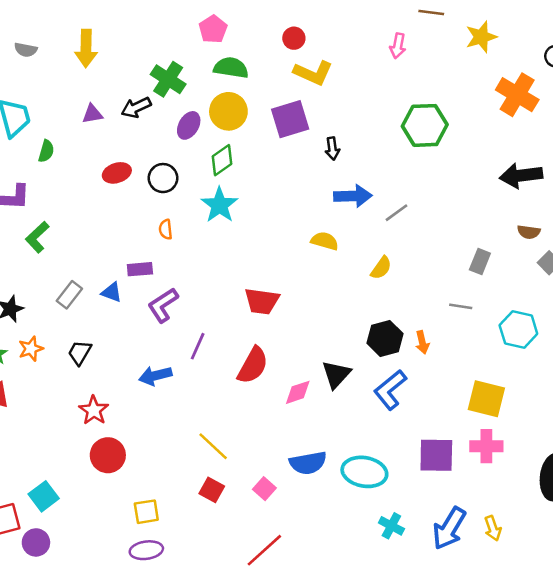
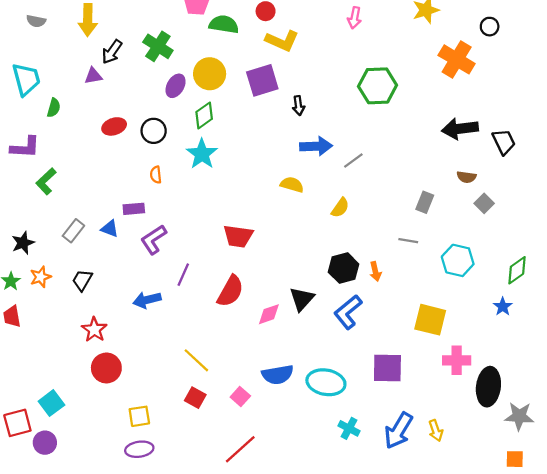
green semicircle: (231, 68) -> (224, 24), moved
black arrow: (136, 107) -> (112, 52), moved, turned -30
pink cross: (486, 446) -> (457, 360), moved

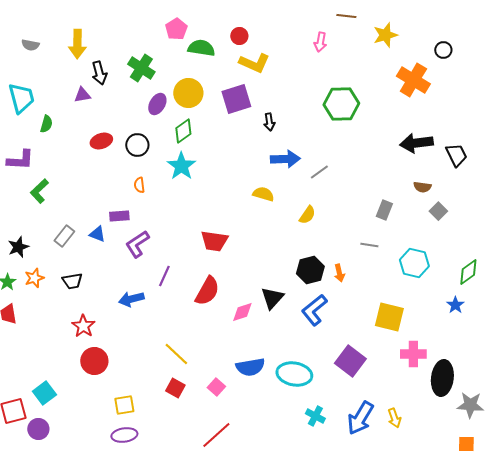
black arrow: (112, 52) -> (99, 73), turned -50
black trapezoid: (82, 280) -> (72, 281), turned -130
purple square: (387, 368) -> (350, 361), turned 36

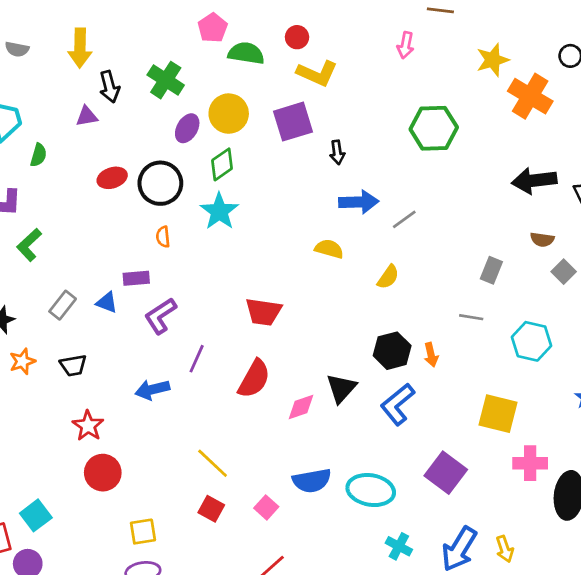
yellow star: (385, 35) -> (493, 60), moved
black circle: (137, 145) -> (160, 183), size x1.4

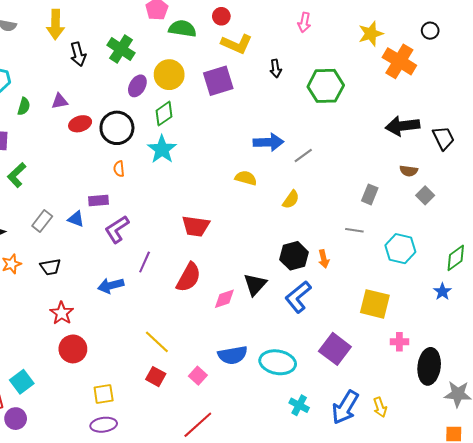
purple triangle: (87, 116) -> (60, 101), moved
black arrow: (337, 152) -> (276, 68), moved
pink cross: (530, 463) -> (399, 342), size x0.7

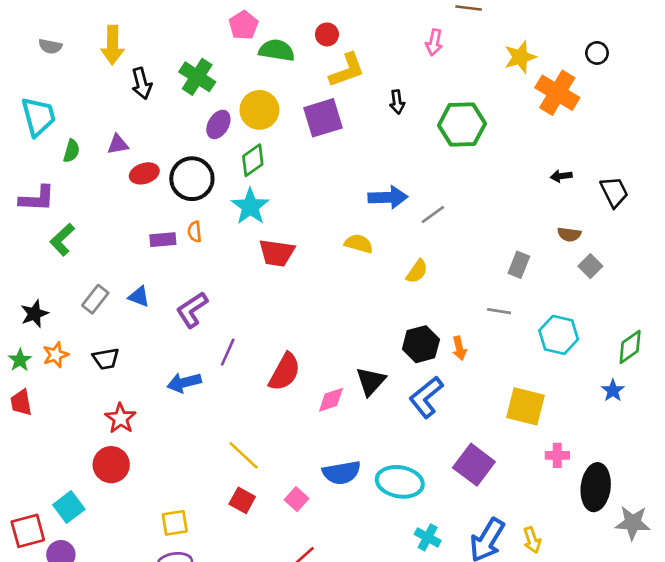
yellow L-shape: (237, 44) -> (347, 70), turned -44
black arrow: (403, 126) -> (561, 176), size x0.5
purple rectangle: (98, 201) -> (163, 240), moved
red trapezoid: (196, 226) -> (277, 253), moved
red circle: (73, 349) -> (111, 465), moved

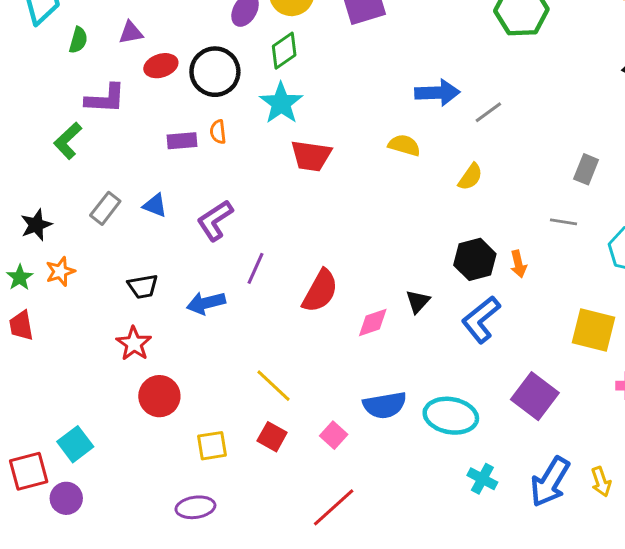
purple L-shape: (37, 199) -> (105, 99), moved
black trapezoid: (106, 359) -> (143, 286), moved
black triangle: (371, 381) -> (418, 301), size x0.7
red circle: (111, 465) -> (159, 396), moved
yellow square: (175, 523) -> (212, 446), moved

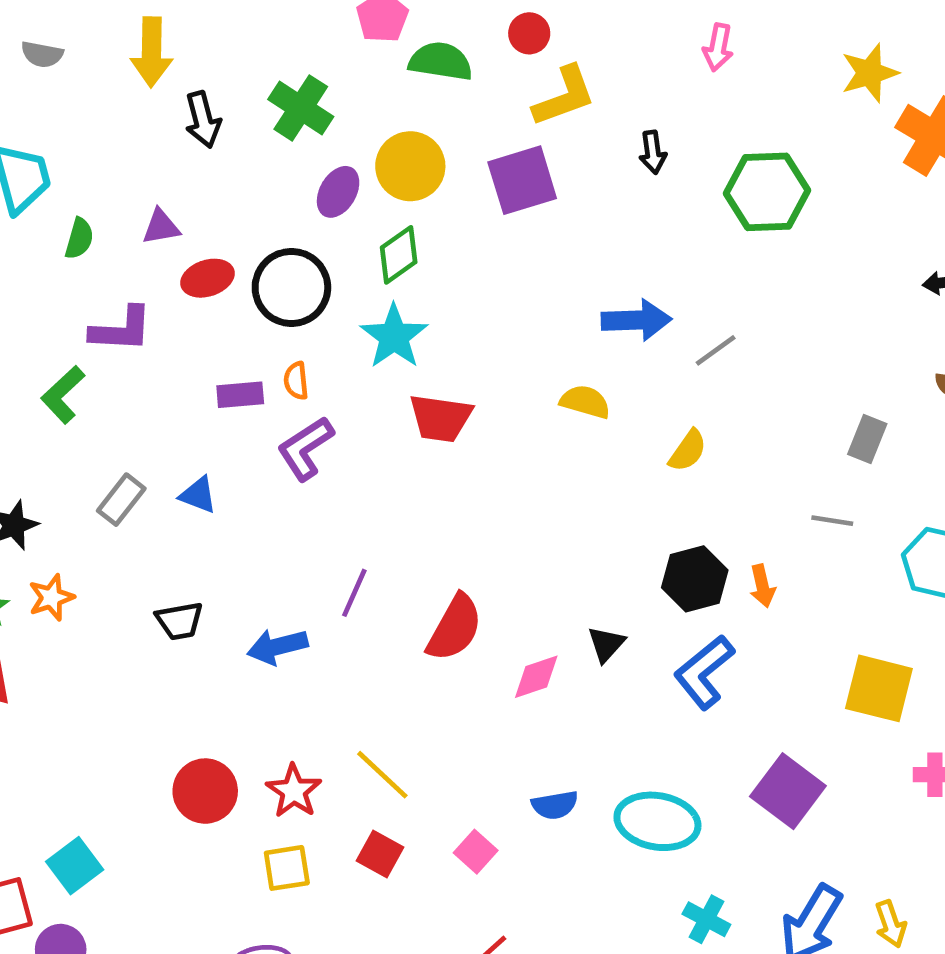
purple L-shape: (215, 220) -> (305, 448), moved
red star: (134, 344) -> (294, 791), moved
blue semicircle: (385, 405) -> (555, 805), size x0.7

